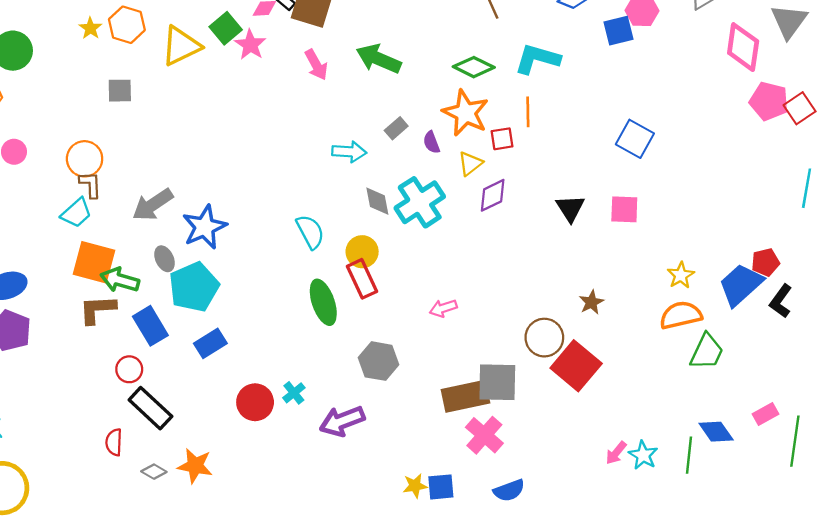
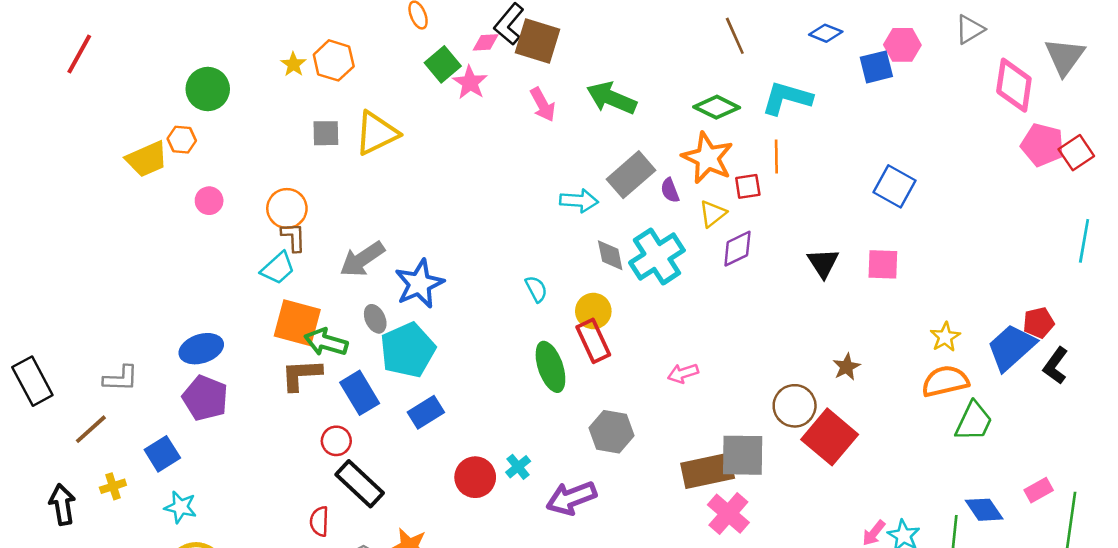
yellow triangle: (181, 46) -> (377, 133), moved
gray rectangle: (396, 128) -> (631, 175), size x1.8
cyan semicircle: (310, 232) -> (536, 289), size x0.7

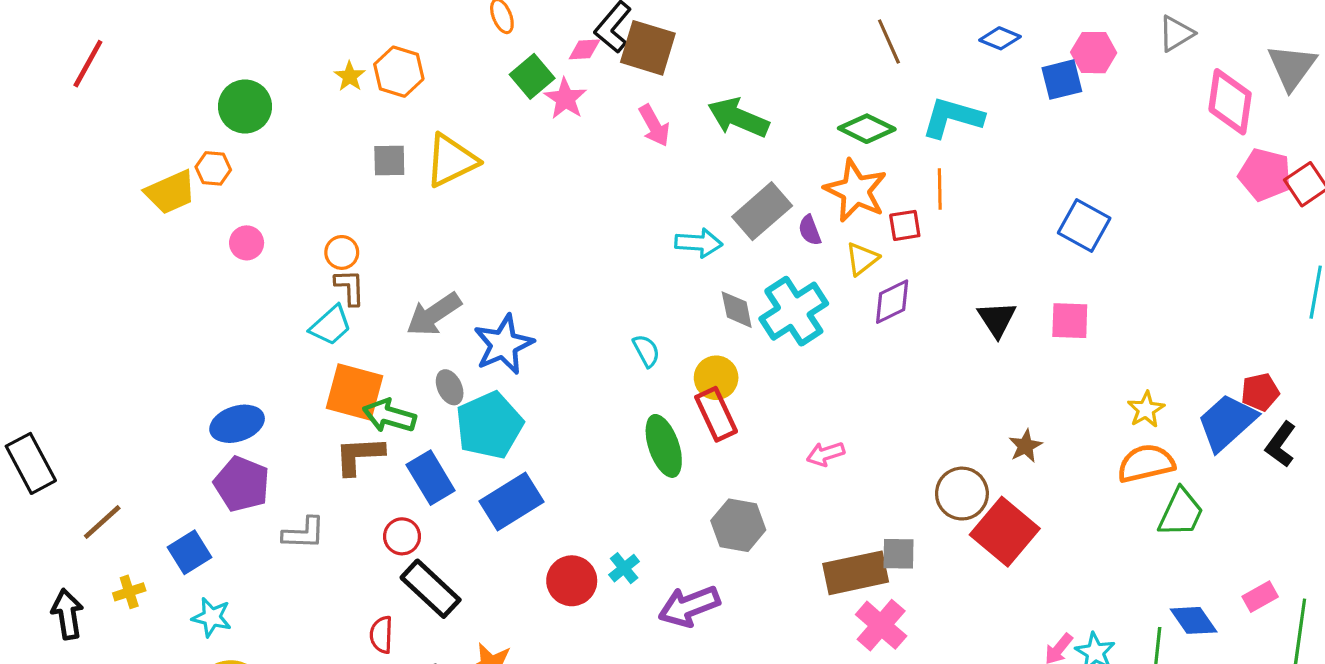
orange circle: (287, 208) -> (342, 252), size x0.7
gray L-shape: (121, 379) -> (304, 533), moved
blue rectangle: (426, 412) -> (511, 501), size x1.4
gray square: (743, 455) -> (898, 554), size x0.6

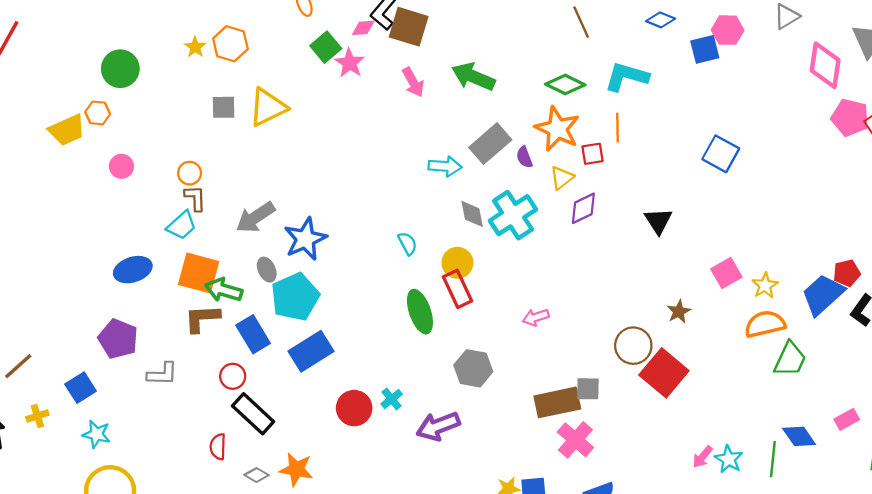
pink square: (1070, 321) -> (726, 273), moved, turned -32
blue ellipse: (237, 424) -> (133, 270), moved

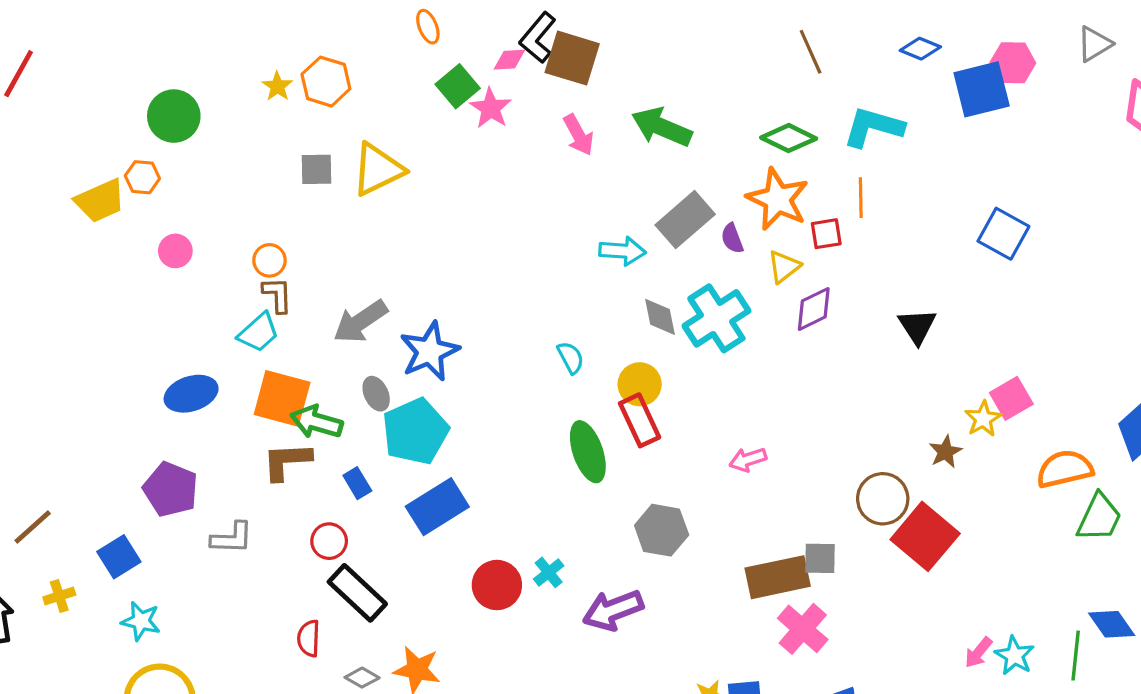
blue square: (705, 49) -> (982, 89), size x1.4
yellow star: (765, 285) -> (983, 419), moved
blue rectangle: (253, 334) -> (357, 483), size x0.6

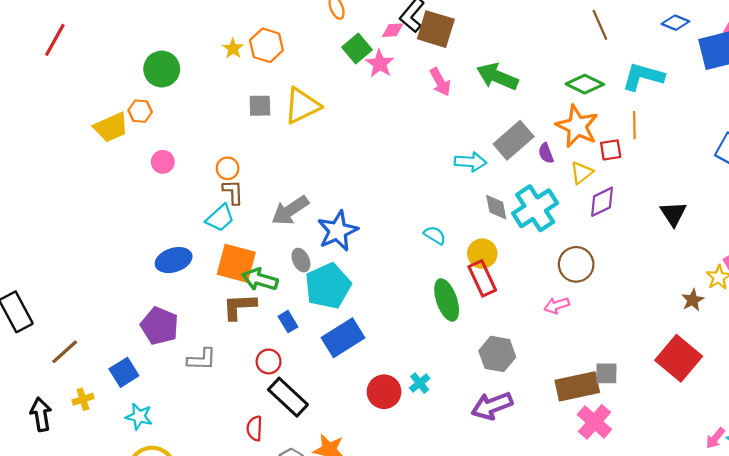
cyan semicircle: (571, 358) -> (435, 235), turned -30
brown circle: (883, 499) -> (576, 264), moved
purple arrow: (613, 610) -> (492, 406), moved

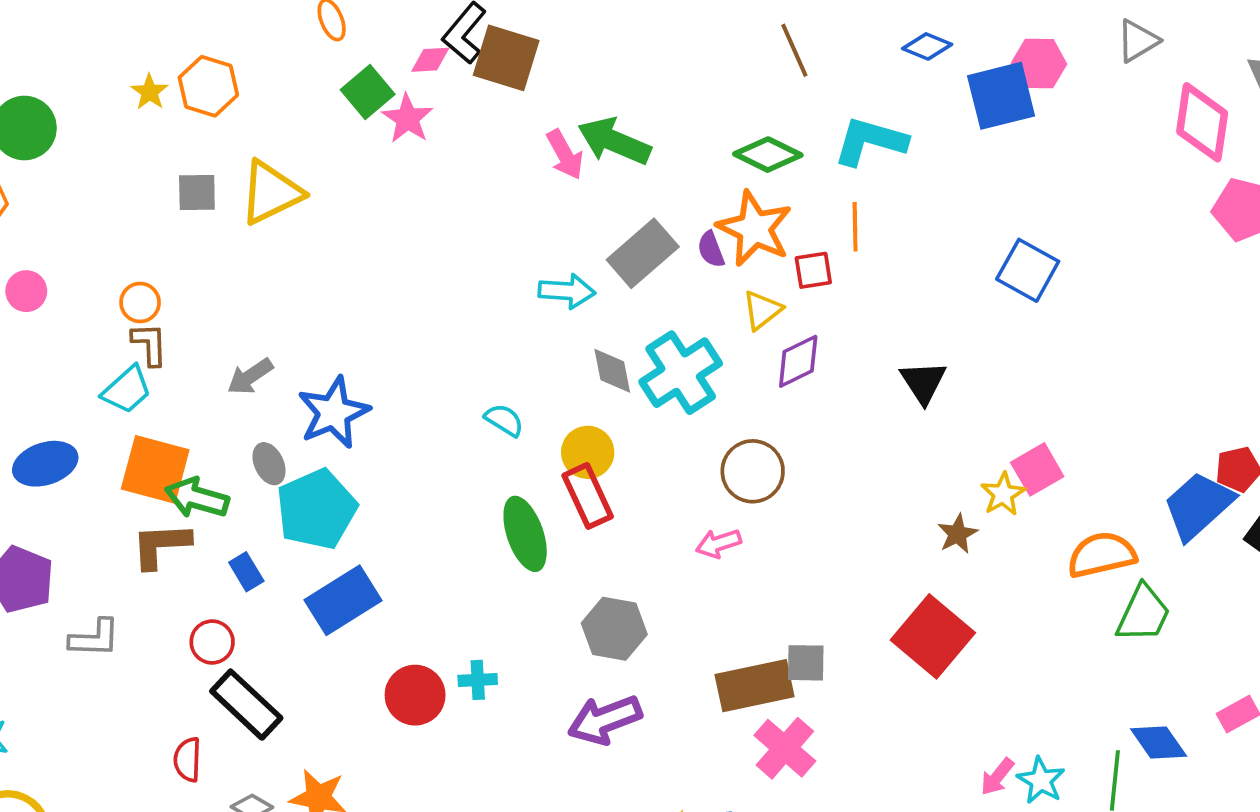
pink arrow: (440, 82) -> (565, 155), moved
purple semicircle: (546, 153) -> (711, 249), moved
gray arrow: (290, 210) -> (250, 376), size x0.7
cyan cross: (420, 383) -> (478, 680), turned 36

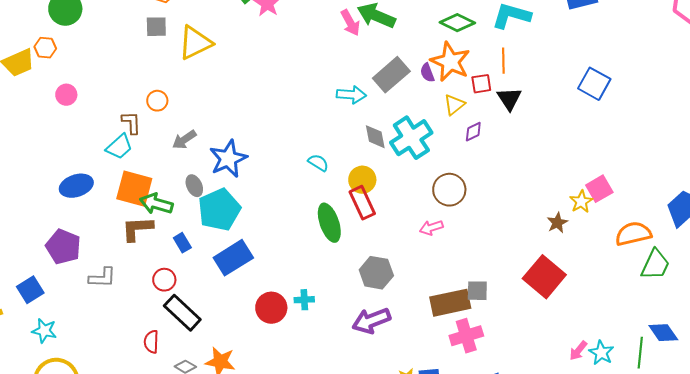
gray square: (197, 192) -> (156, 27), moved
orange circle: (140, 303) -> (157, 101), moved
purple diamond: (798, 361) -> (473, 132), size x0.7
black triangle: (923, 382) -> (509, 99), moved
pink cross: (785, 748) -> (466, 336), turned 32

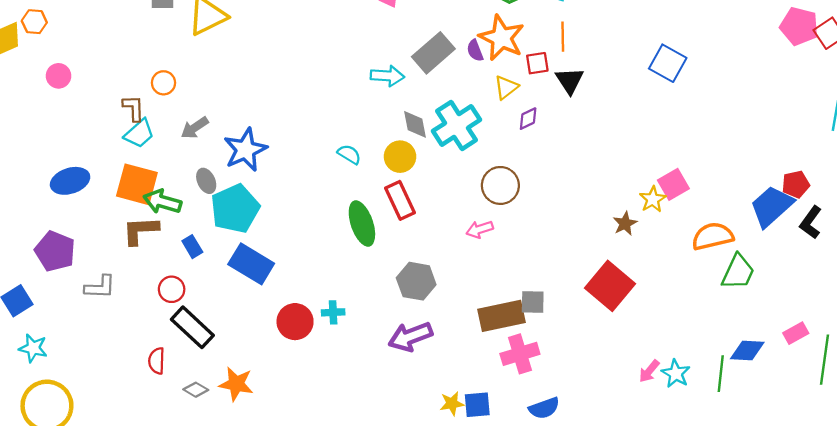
cyan trapezoid: (119, 147) -> (139, 134), moved
yellow circle: (362, 180) -> (400, 157), moved
blue rectangle: (233, 258) -> (251, 264), turned 63
blue diamond: (663, 333) -> (747, 350), turned -52

